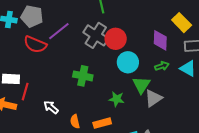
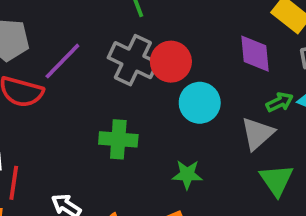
green arrow: (162, 66) -> (280, 102), moved
green triangle: (141, 85) -> (276, 180), moved
gray triangle: (153, 98) -> (257, 134), moved

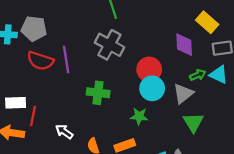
purple line: (62, 61) -> (66, 60), moved, turned -56
red circle: (171, 62) -> (149, 69), moved
cyan circle: (200, 103) -> (152, 88), moved

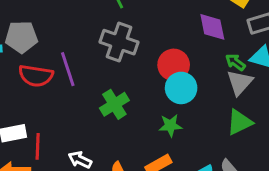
green arrow: (198, 75) -> (235, 62), turned -112
green cross: (98, 93) -> (114, 104), turned -30
gray triangle: (183, 94) -> (240, 82), moved
green triangle: (193, 122) -> (239, 122), turned 45

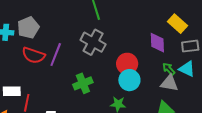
gray pentagon: (21, 37) -> (28, 28), turned -30
purple line: (68, 69) -> (56, 54), turned 30
gray triangle: (240, 82) -> (169, 83), turned 48

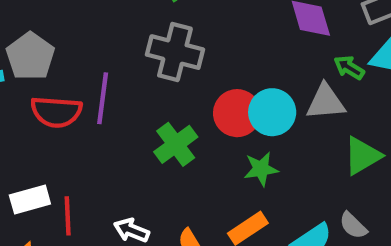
red circle: (127, 64) -> (237, 113), moved
gray triangle: (169, 83) -> (326, 102), moved

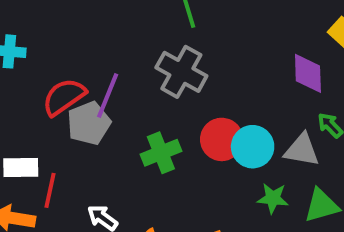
gray pentagon: (30, 56) -> (89, 123), moved
red semicircle: (56, 112) -> (64, 97), turned 126
green star: (261, 169) -> (273, 198), moved

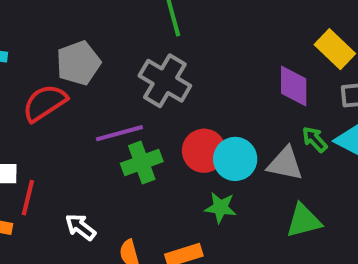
purple line: (108, 96) -> (119, 133), moved, turned 51
gray pentagon: (89, 123) -> (78, 63), moved
green star: (273, 198) -> (221, 208), moved

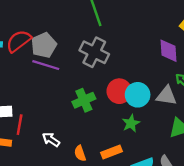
red semicircle: (45, 103) -> (19, 41), moved
purple line: (119, 133) -> (46, 65), moved, turned 36
green star: (221, 208) -> (131, 123), turned -30

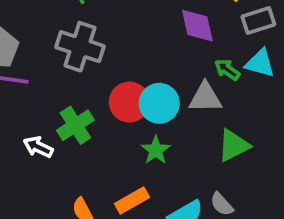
white arrow: (51, 140) -> (38, 147), moved

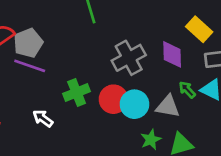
gray cross: (80, 47) -> (129, 58), moved, turned 32
green cross: (75, 125) -> (77, 93), moved
green star: (156, 150) -> (151, 140), moved

